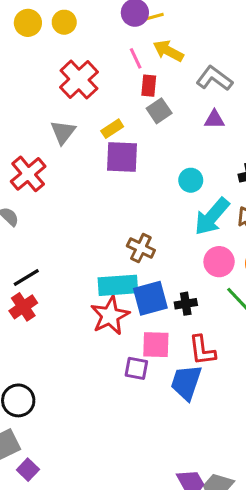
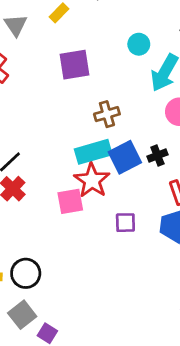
purple square: (122, 157) -> (74, 65), moved
brown cross: (141, 248) -> (107, 114), turned -30
pink square: (156, 345) -> (70, 201), moved

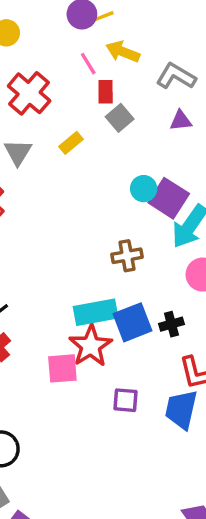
cyan circle: (139, 44) -> (144, 189), moved
purple square: (74, 65) -> (169, 198), moved, turned 36
brown cross: (107, 114) -> (127, 256), moved

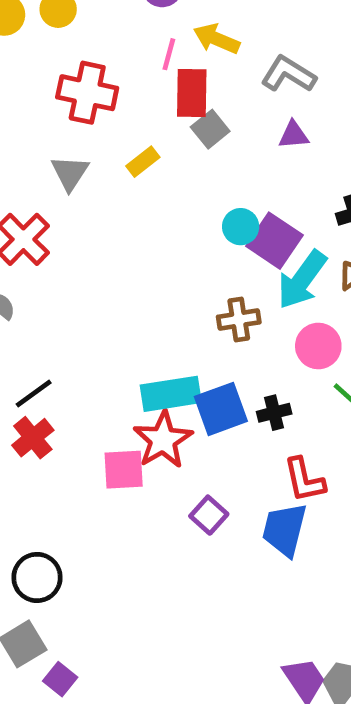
pink line: (88, 64) -> (169, 54), turned 45
red rectangle: (106, 92) -> (192, 93), size x1.5
red cross: (29, 93) -> (87, 93), turned -30
brown cross: (127, 256) -> (239, 320), moved
purple square: (126, 400) -> (209, 515), turned 36

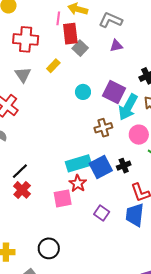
cyan circle: (241, 227) -> (83, 92), moved
red star: (163, 440) -> (78, 183), size x0.7
black circle: (37, 577) -> (49, 248), moved

